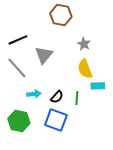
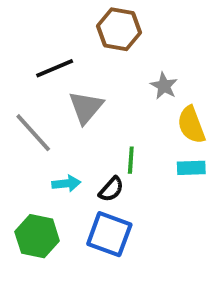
black line: (18, 40) -> (55, 68), moved
yellow semicircle: (85, 69) -> (191, 125), moved
green line: (77, 98) -> (131, 160), moved

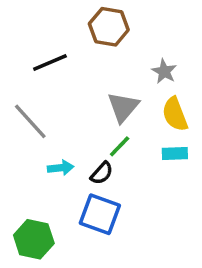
gray star: (164, 86) -> (164, 71), moved
gray triangle: (86, 107) -> (123, 107), moved
green line: (131, 160) -> (120, 146), turned 40
green hexagon: (37, 236) -> (34, 239), moved

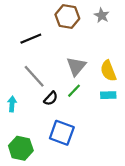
gray star: (164, 71) -> (102, 15), moved
gray line: (30, 121) -> (34, 76), moved
cyan arrow: (61, 168) -> (12, 104), moved, turned -80
black semicircle: (102, 173) -> (51, 98), moved

